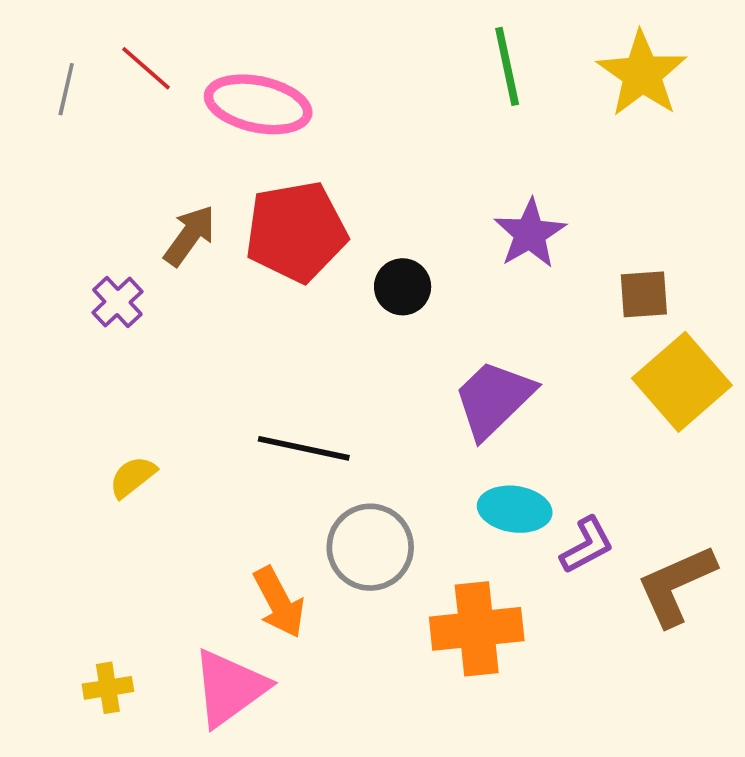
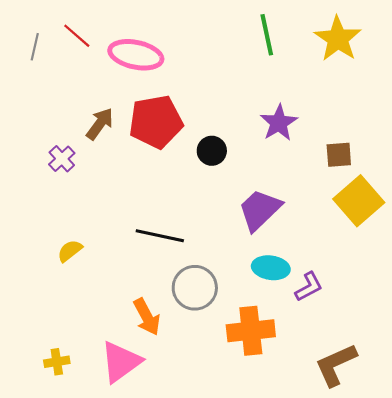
brown L-shape: (676, 585) -> (336, 365), moved

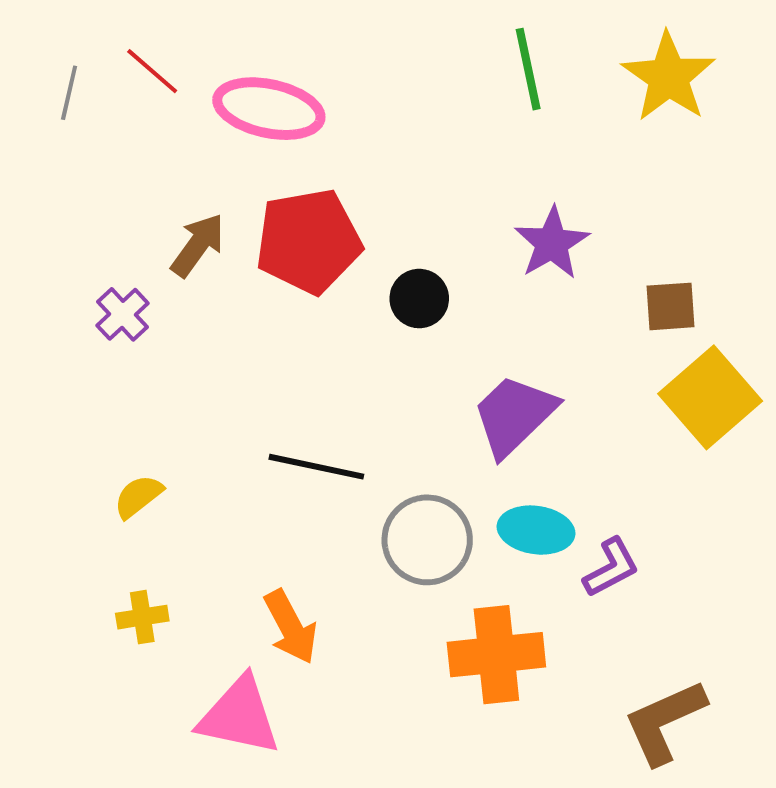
gray circle: (195, 288) -> (427, 540), moved
yellow cross: (57, 362) -> (142, 617), moved
pink triangle: (121, 362) -> (239, 716), turned 48

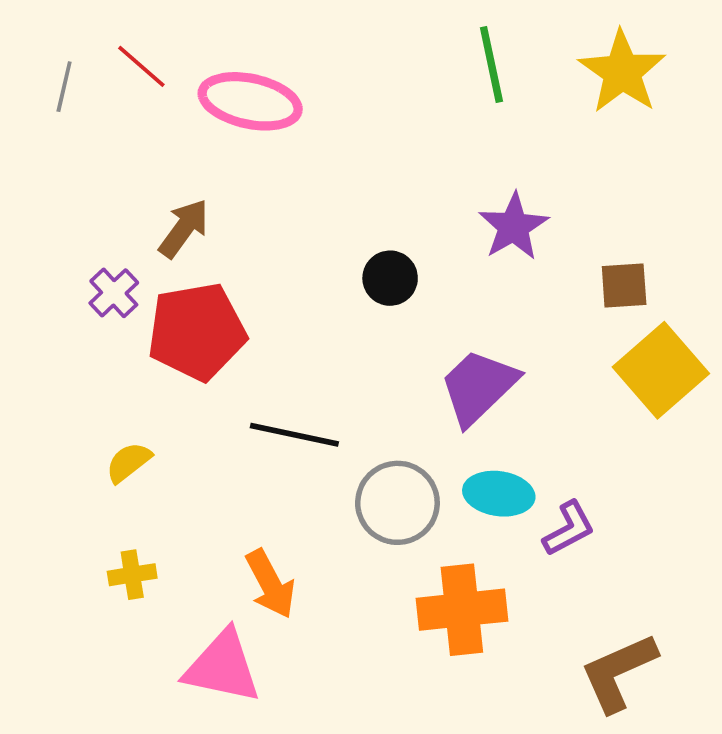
red pentagon: (308, 241) -> (197, 332), moved

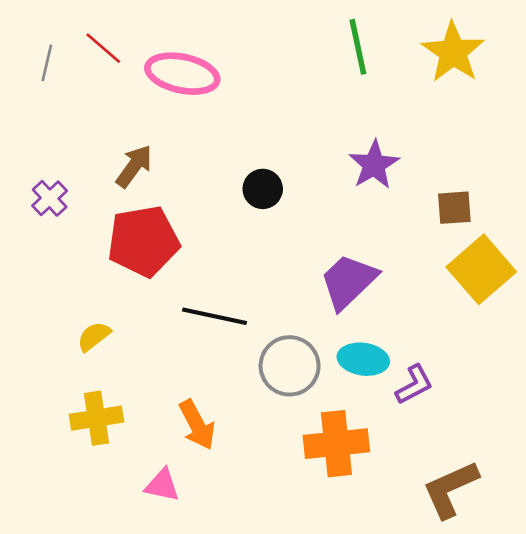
black circle: (390, 278) -> (263, 189), moved
purple cross: (114, 293) -> (50, 198), moved
yellow cross: (132, 575) -> (97, 418), size x1.5
pink triangle: (222, 667) -> (162, 485), size x0.6

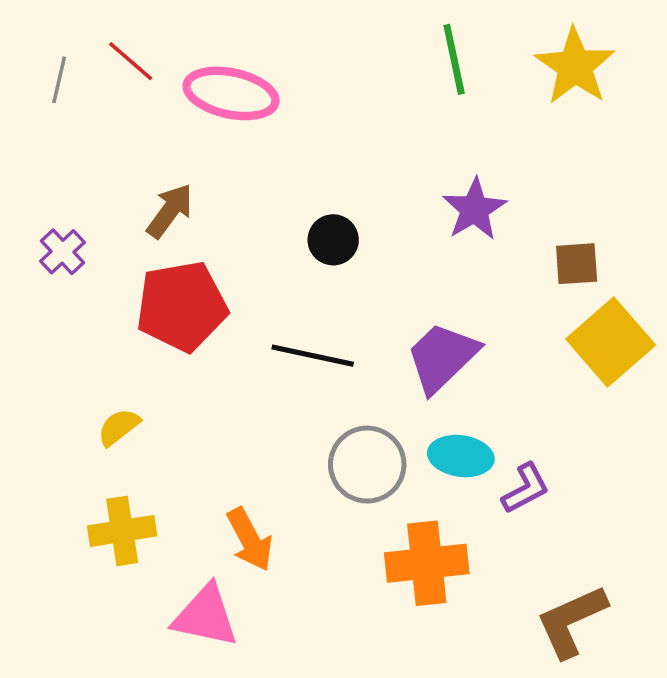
black line: (214, 316) -> (313, 356), moved
pink triangle: (162, 485) -> (205, 616), size x1.5

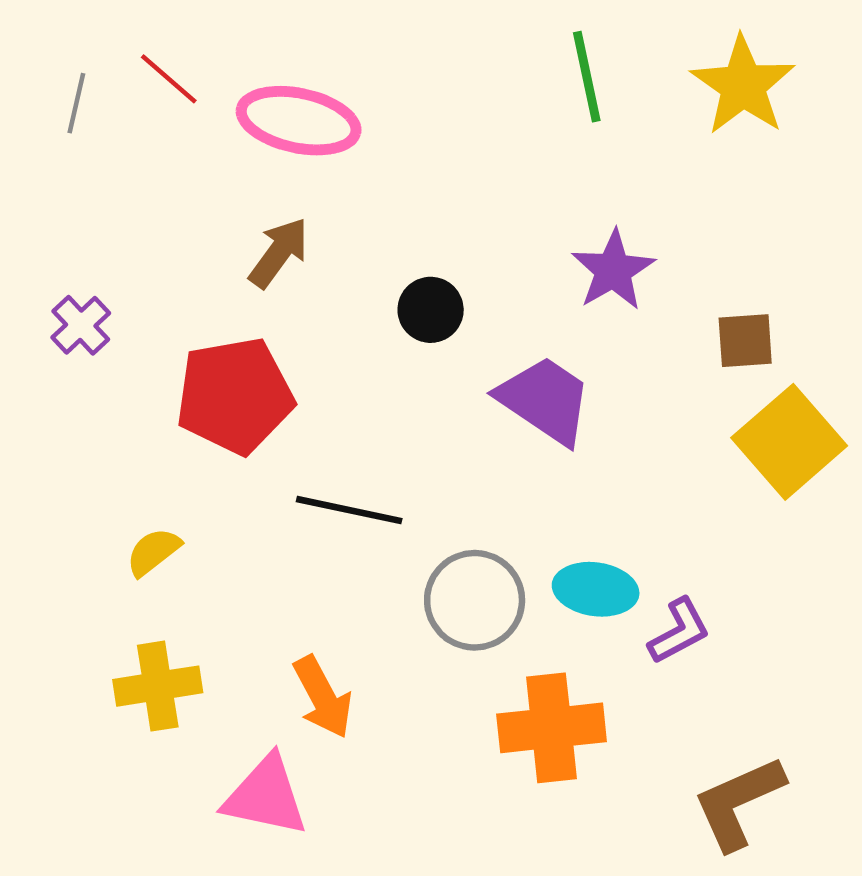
brown arrow: (170, 211) -> (279, 253), moved
black line: (313, 356) -> (349, 510), moved
purple trapezoid: (442, 357) -> (545, 400), moved, turned 78

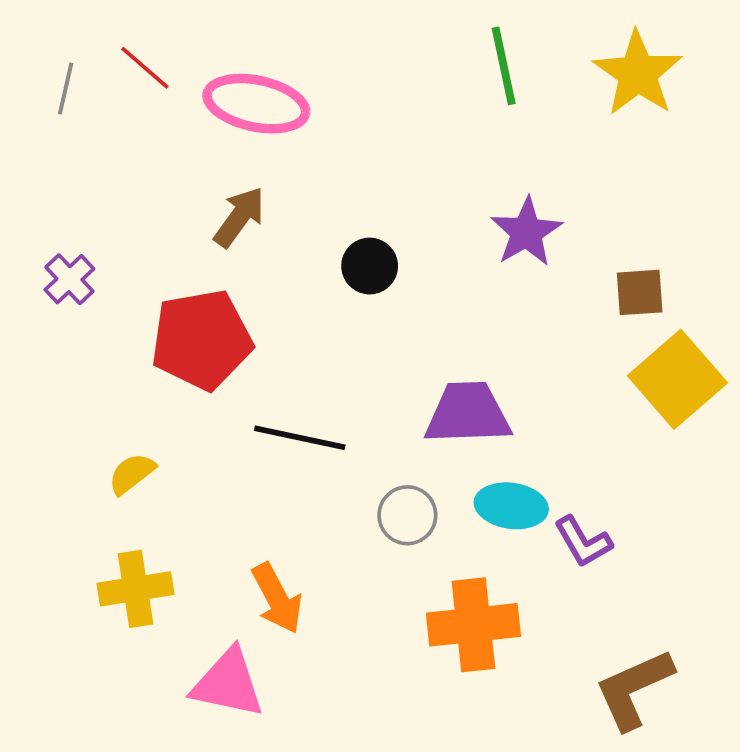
purple trapezoid: (545, 400) -> (468, 413), moved, turned -36
gray circle: (475, 600) -> (407, 515), size x0.7
purple L-shape: (679, 631) -> (583, 542), turned 88

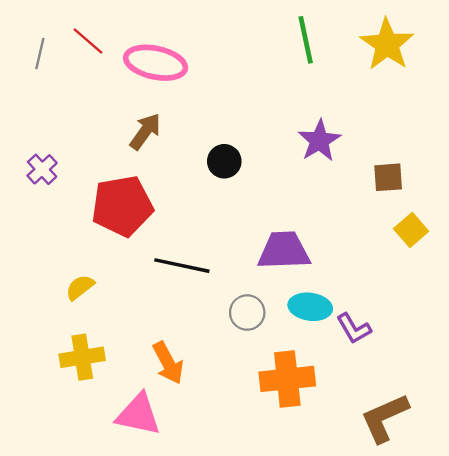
yellow square: (677, 379) -> (411, 230), size x0.6

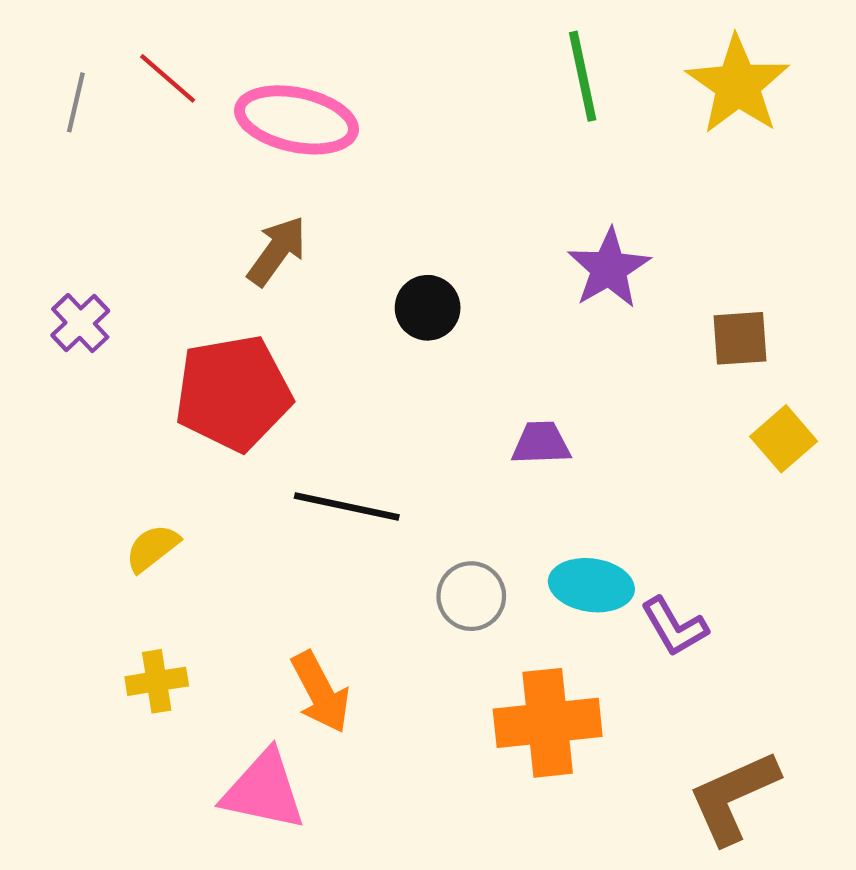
purple trapezoid: (284, 251) -> (541, 443), moved, size x0.6
yellow cross: (82, 357) -> (157, 681), size x0.7

